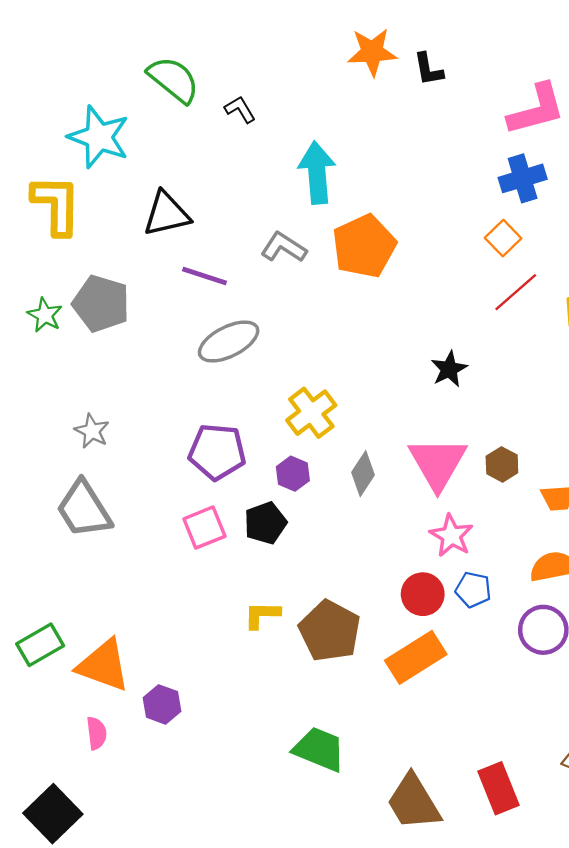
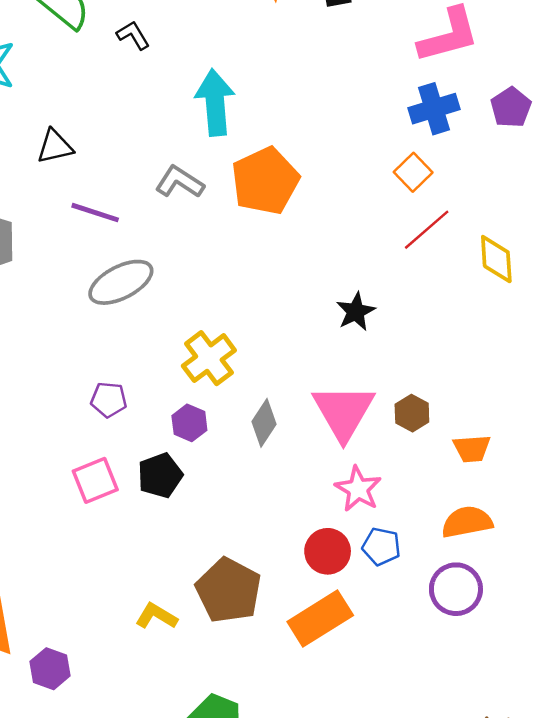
black triangle: (167, 214) -> (55, 147), size x0.7
purple pentagon: (217, 452) -> (109, 400), size x0.6
yellow L-shape: (262, 615) -> (156, 616), moved, turned 30

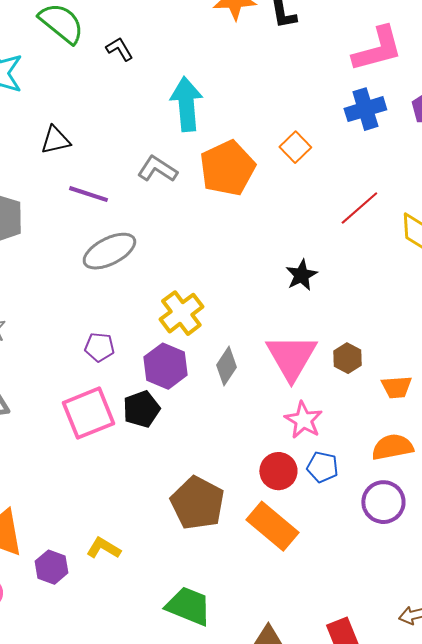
orange square: (413, 172) -> (295, 147), moved
purple hexagon: (189, 423) -> (165, 366), size x1.5
pink square: (95, 480) -> (88, 413), size x1.4
yellow L-shape: (156, 616) -> (103, 548), moved
orange rectangle: (320, 619) -> (272, 526), turned 72

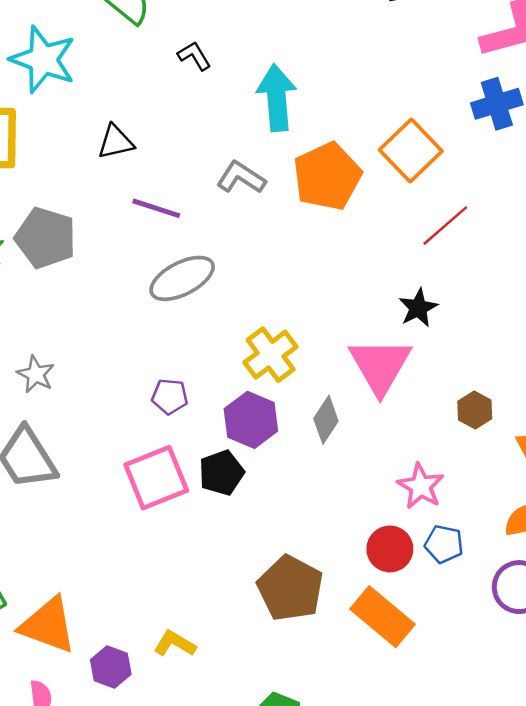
black L-shape: (119, 49) -> (194, 56), moved
orange square: (295, 147) -> (411, 151), size x1.6
red line: (359, 208) -> (445, 226), moved
pink triangle: (291, 357) -> (380, 366), moved

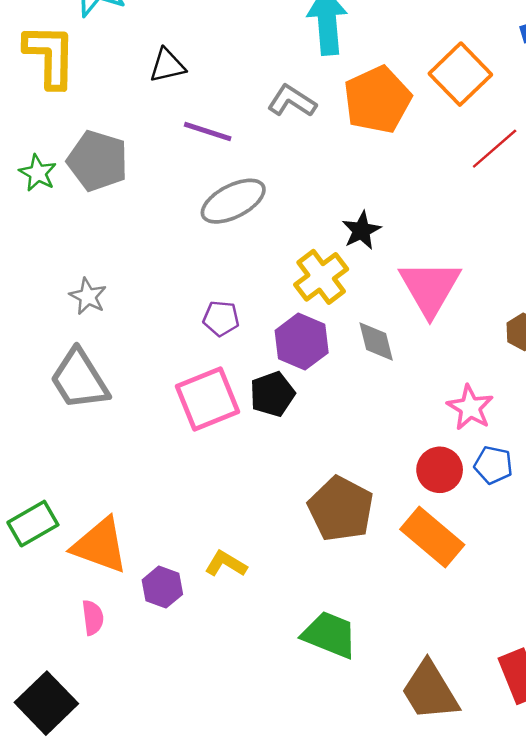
black star: (418, 308) -> (361, 230), moved
gray diamond: (326, 420) -> (376, 342), turned -48

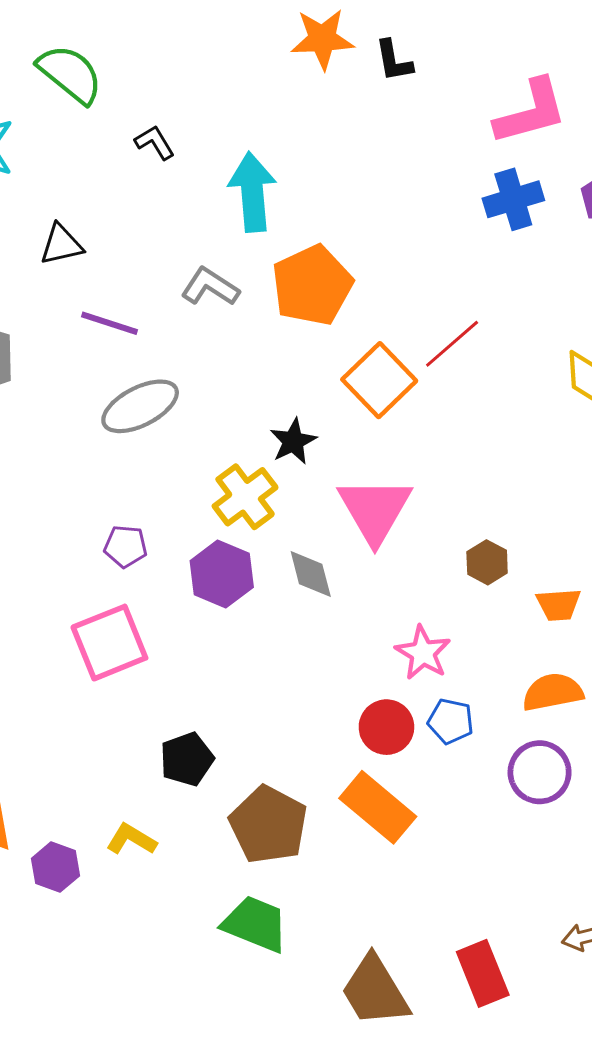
orange square: (460, 74) -> (379, 380), moved
black pentagon: (272, 394) -> (187, 759), moved
brown pentagon: (341, 509) -> (268, 825), moved

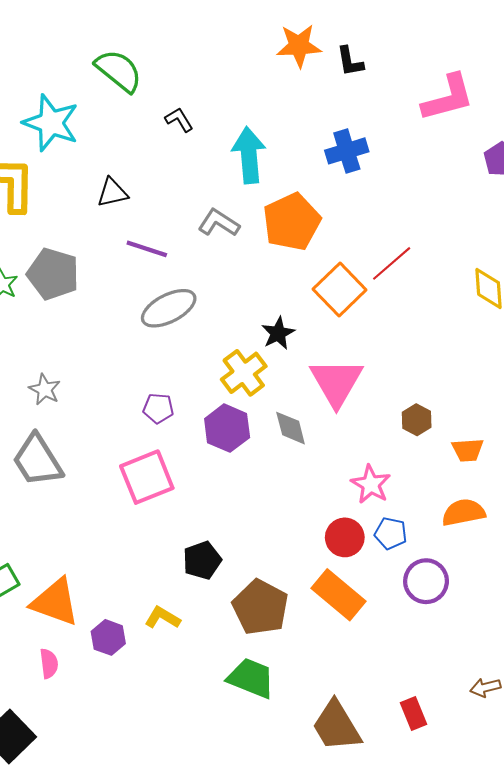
blue cross: (513, 199) -> (347, 151), moved
purple circle: (540, 772) -> (426, 581), moved
red rectangle: (483, 973) -> (414, 714), size x0.7

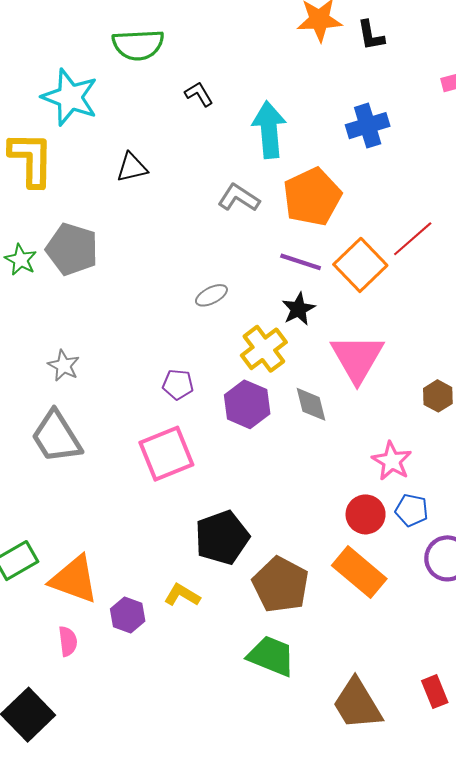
green semicircle: (119, 71) -> (138, 45), turned 138
purple line: (147, 249) -> (301, 262), moved
gray ellipse: (169, 308) -> (211, 295), moved, size x0.6
black pentagon: (202, 560) -> (222, 537), size x1.4

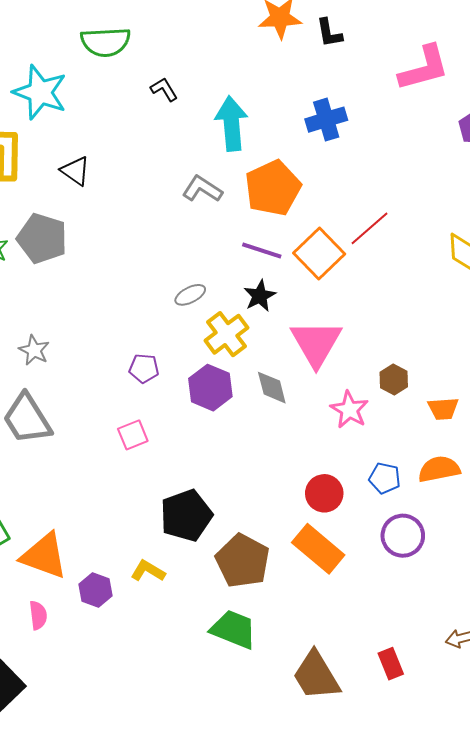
black triangle: (132, 167) -> (75, 171), moved, turned 48
gray ellipse: (211, 295) -> (190, 295), moved
pink square: (166, 454) -> (133, 435), size x0.6
pink star: (392, 461) -> (349, 410), moved
blue pentagon: (412, 510) -> (385, 478), moved

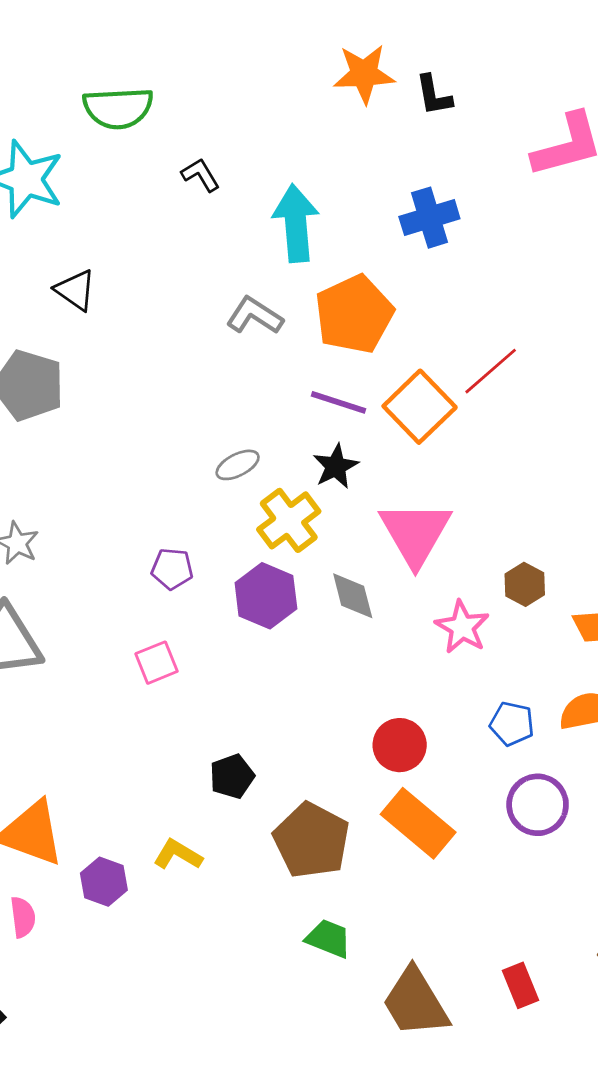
red circle: (324, 493) -> (400, 745), moved
black pentagon: (186, 515) -> (232, 776), size x0.6
green trapezoid: (234, 629) -> (329, 938), moved, size x0.7

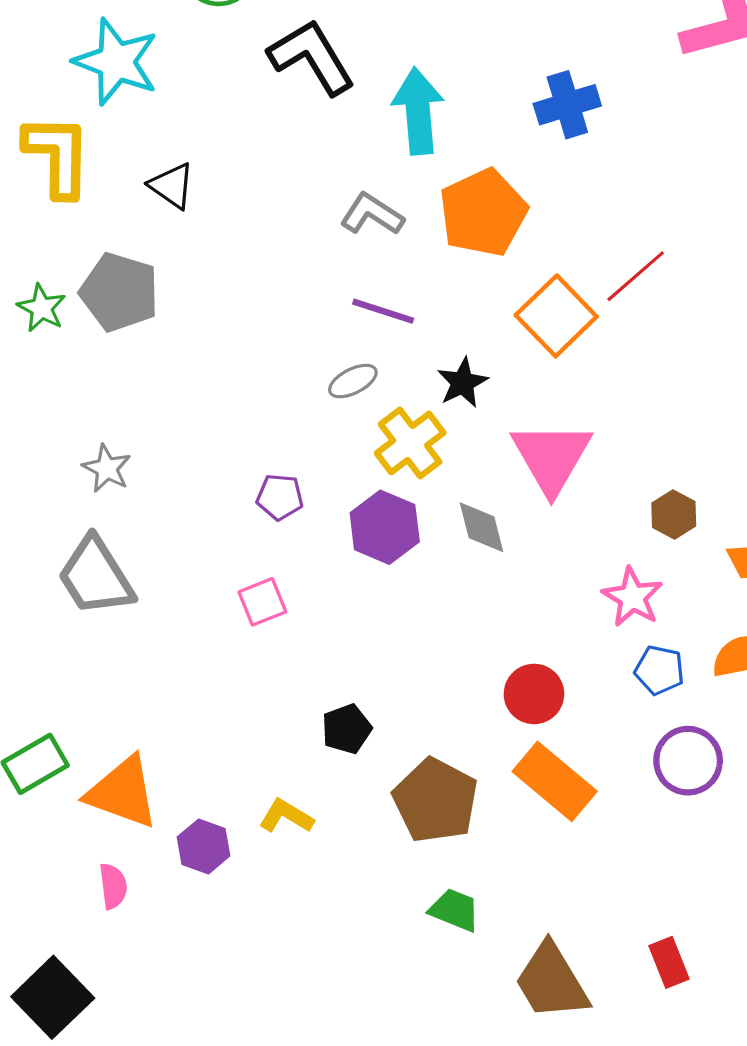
black L-shape: (201, 175) -> (312, 57), size x2.0
purple line: (338, 402) -> (383, 311), moved
pink star: (462, 627) -> (632, 597), moved

